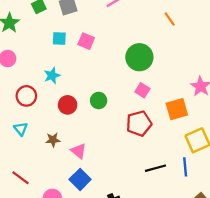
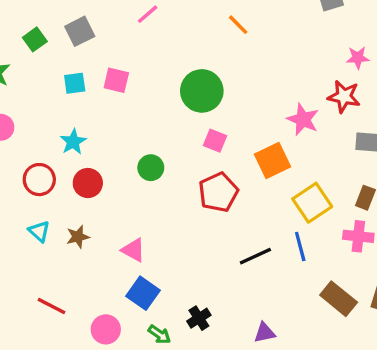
red circle: (68, 105) -> (88, 183), moved
brown star: (53, 140) -> (78, 237), moved

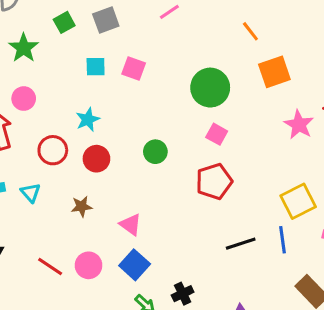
orange square: (272, 161) -> (274, 72), moved
cyan triangle: (39, 231) -> (31, 193), moved
pink circle: (106, 329) -> (89, 265), moved

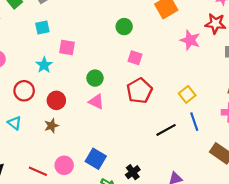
pink square: (134, 68) -> (67, 48), moved
green circle: (210, 88) -> (124, 27), size x0.6
red circle: (96, 159) -> (56, 100), moved
yellow square: (298, 201) -> (187, 94), moved, size x0.7
pink triangle: (130, 225) -> (96, 102), moved

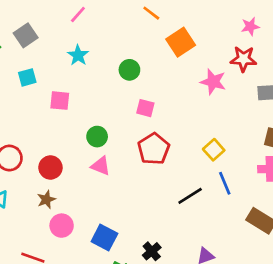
cyan star: (44, 65) -> (78, 55), moved
pink circle: (64, 165) -> (62, 226), moved

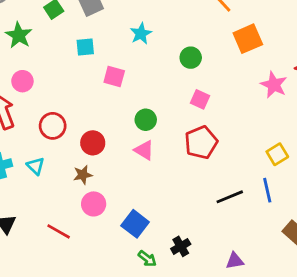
yellow square: (214, 150) -> (277, 154), moved

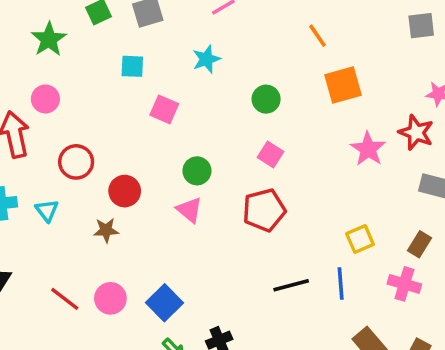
pink circle: (94, 204) -> (110, 298), moved

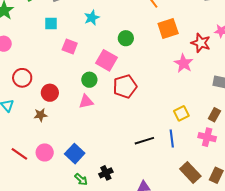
red star: (416, 132) -> (201, 43), moved
pink square: (271, 154) -> (106, 60), moved, size x1.5
pink triangle: (189, 210) -> (86, 101), turned -49
red pentagon: (264, 210) -> (125, 86), moved

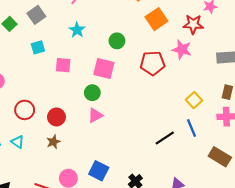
red pentagon: (125, 86) -> (153, 63), moved, turned 30

